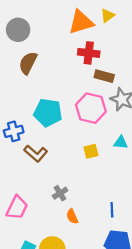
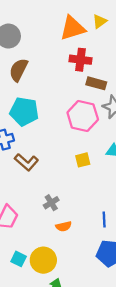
cyan pentagon: (48, 113) -> (24, 111), moved
orange semicircle: (72, 216) -> (64, 226), turned -80

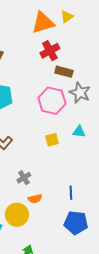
red cross: (80, 60) -> (50, 51), turned -36
yellow circle: (43, 260) -> (17, 215), moved

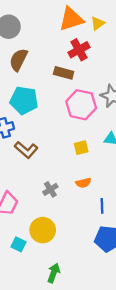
yellow triangle: (67, 17) -> (98, 23), moved
brown rectangle: (64, 72) -> (64, 73), moved
orange semicircle: (35, 199) -> (83, 183), moved

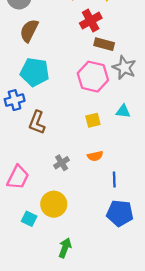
brown rectangle: (64, 73) -> (104, 44), moved
brown L-shape: (26, 150) -> (37, 122), turned 70

